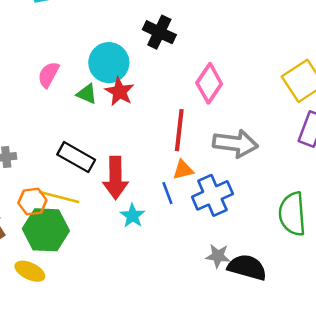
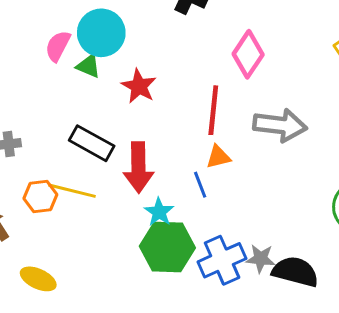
cyan circle: (109, 63) -> (101, 33), moved
red star: (120, 92) -> (139, 86), moved
green triangle: (87, 94) -> (88, 66), moved
blue cross: (212, 195) -> (222, 260), moved
green hexagon: (46, 230) -> (167, 247), moved

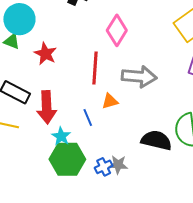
orange triangle: (218, 157) -> (110, 101), moved
gray star: (261, 259) -> (118, 165), moved
blue cross: (222, 260) -> (104, 167), size x0.6
black semicircle: (295, 272) -> (156, 140), moved

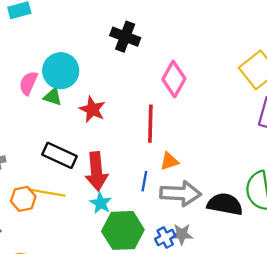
gray arrow: (139, 77) -> (181, 193), moved
blue line: (88, 117) -> (144, 181), turned 36
cyan star: (61, 136) -> (101, 203), moved

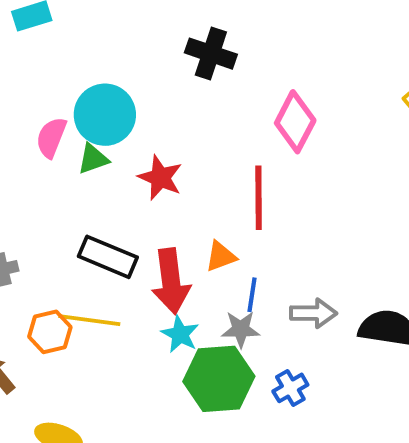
green triangle: (53, 97) -> (93, 159), turned -36
orange triangle: (169, 161) -> (221, 256), moved
gray arrow: (181, 193) -> (313, 313), size x0.7
gray star: (182, 234) -> (241, 329), moved

